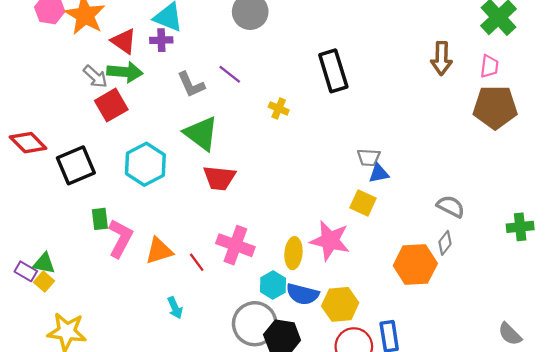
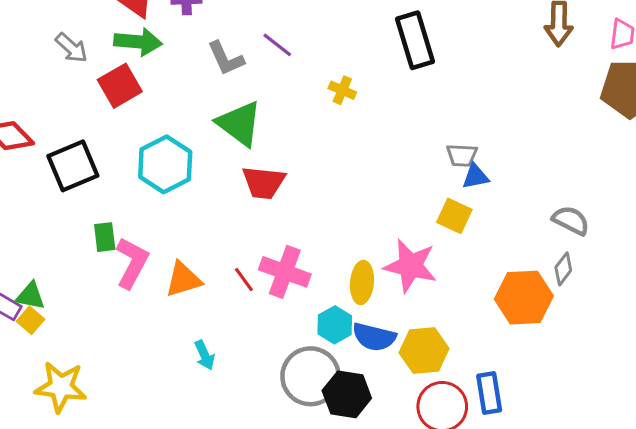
gray arrow: (95, 77) -> (71, 48), moved
red line: (197, 262) -> (244, 279), moved

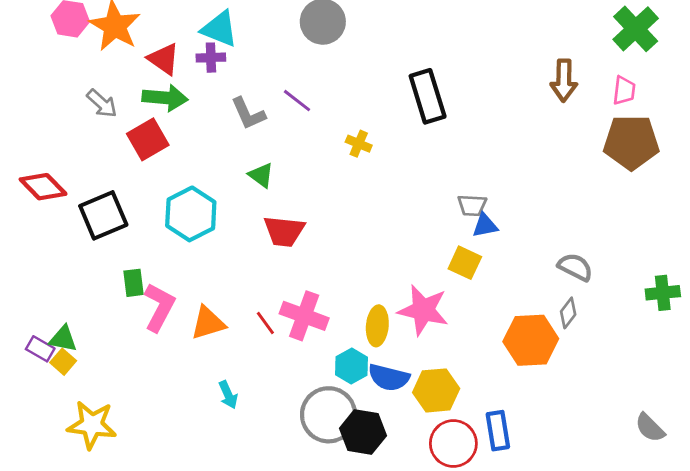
green triangle: (239, 124) -> (261, 175), size x0.6

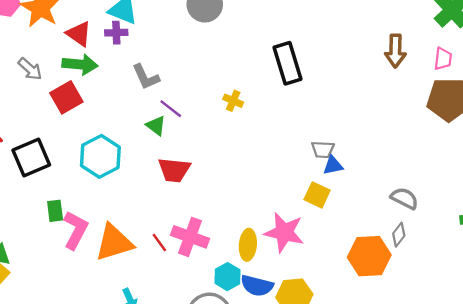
purple line: (297, 101) -> (171, 109), moved
orange triangle: (208, 323) -> (114, 243), size x1.4

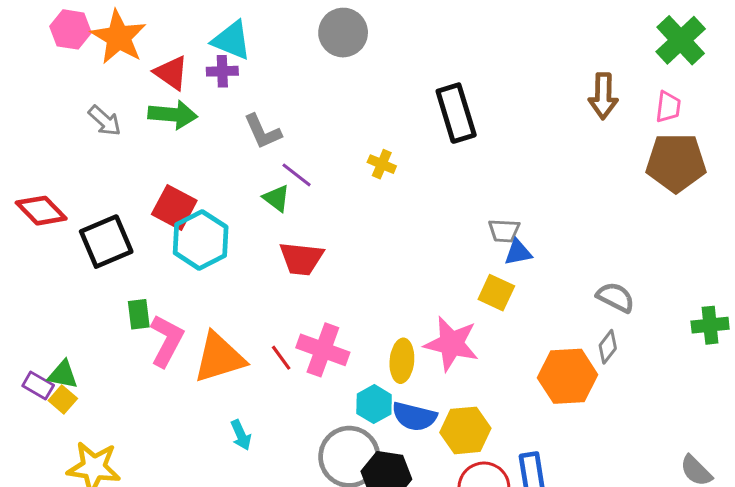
red square: (66, 97) -> (174, 207), moved, turned -32

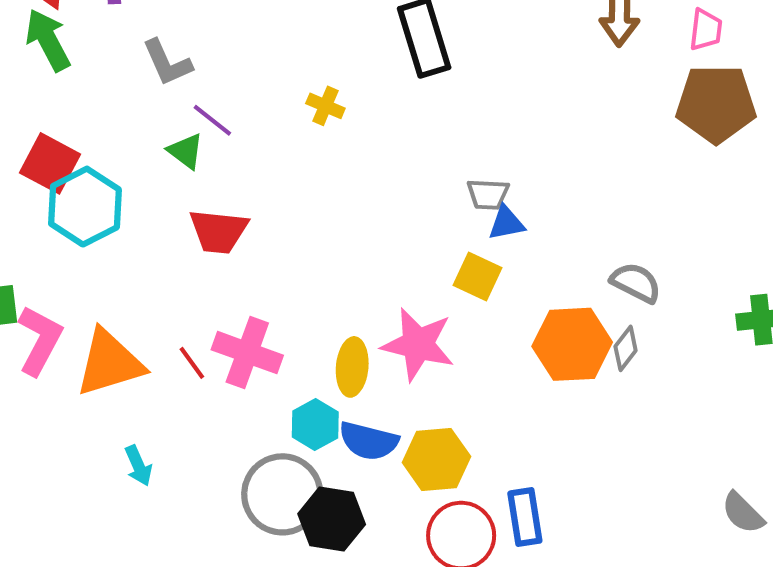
green arrow: (173, 115) -> (48, 40), turned -123
orange hexagon: (568, 376) -> (572, 344), moved

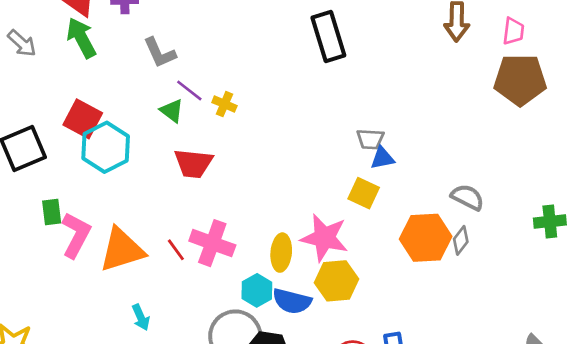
yellow cross: (325, 106) -> (224, 104), moved
yellow hexagon: (436, 459) -> (337, 281), moved

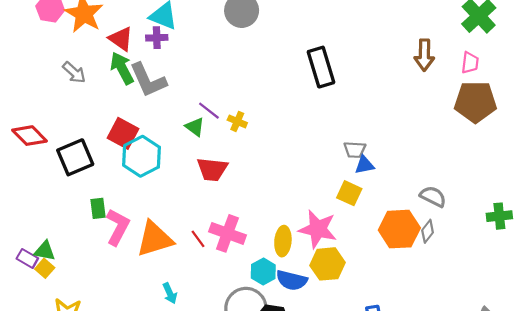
gray L-shape: (160, 53) -> (148, 80), moved, size x1.4

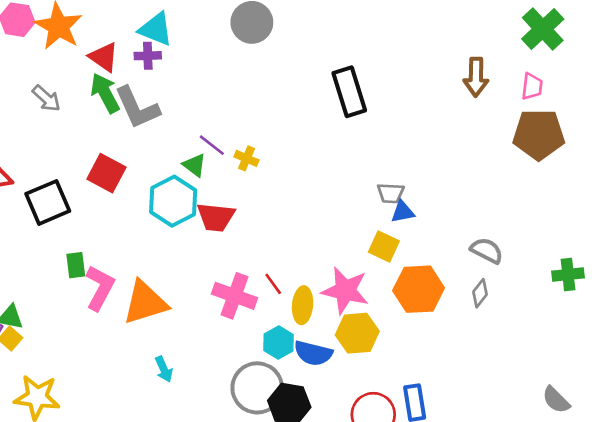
cyan hexagon: (142, 156) -> (173, 201), moved
orange hexagon: (399, 229) -> (419, 289), moved
red line: (198, 239) -> (273, 284), moved

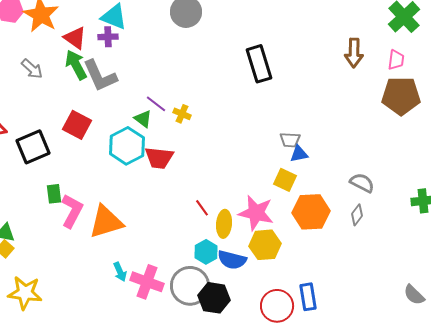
pink cross: (235, 296) -> (147, 282), moved

